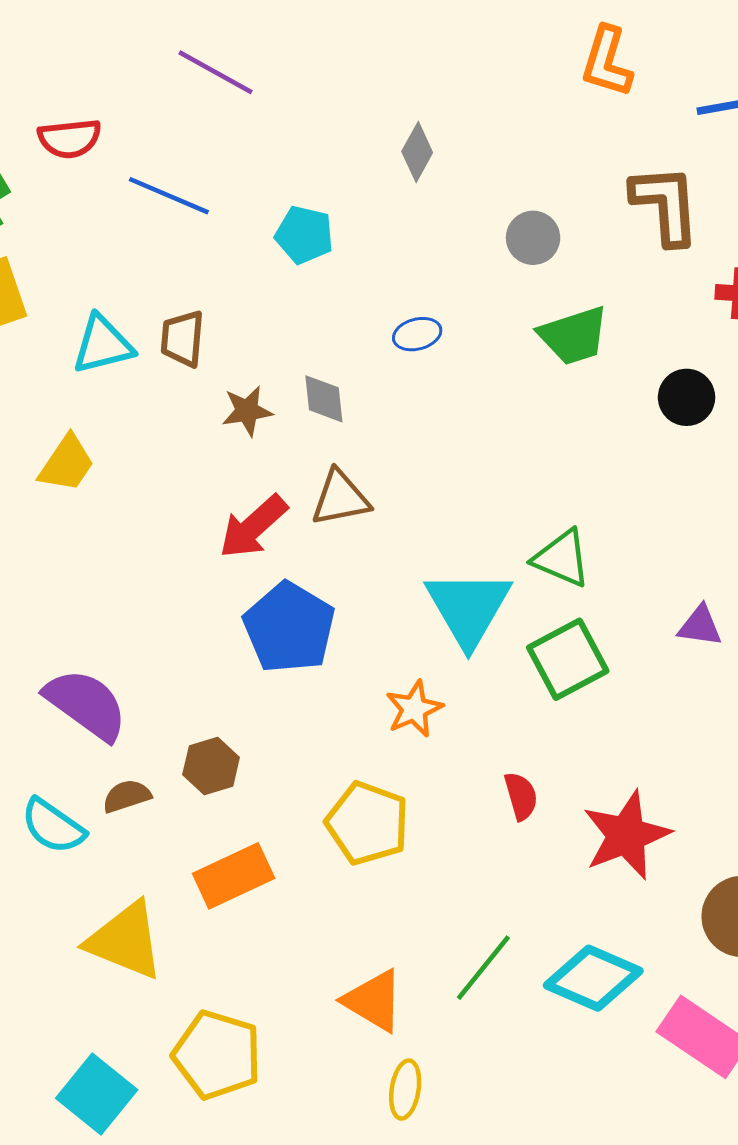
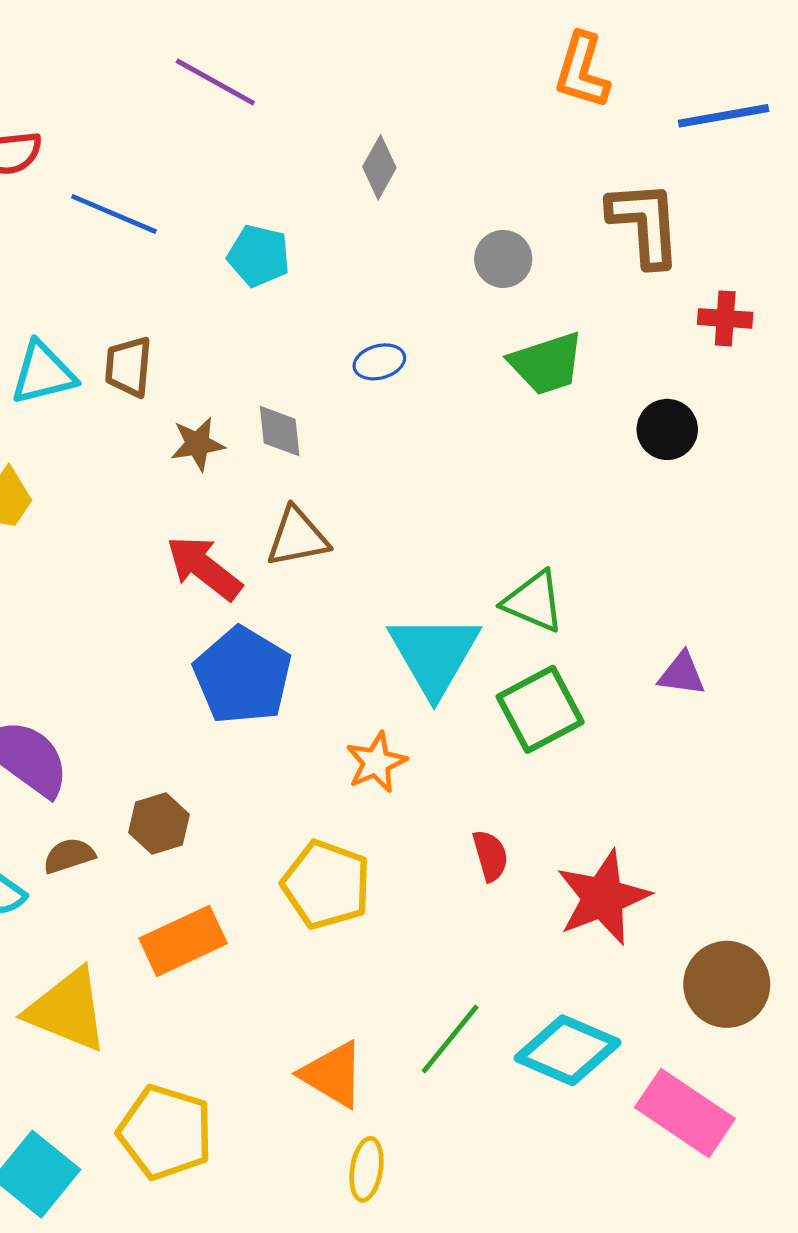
purple line: (216, 72) -> (215, 82), moved
red arrow: (253, 527) -> (204, 568), turned 80

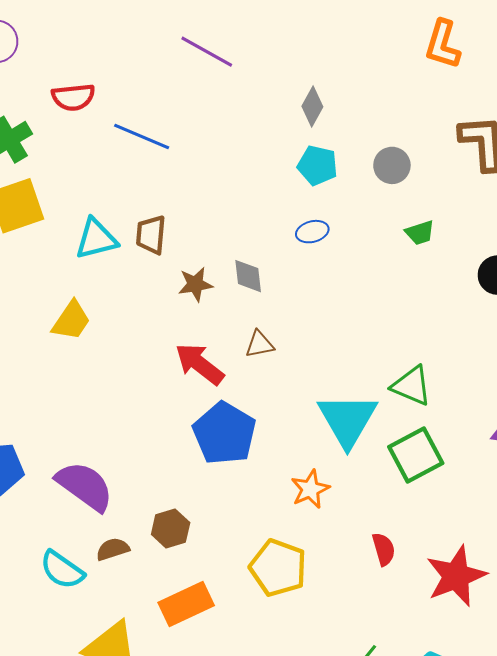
cyan pentagon: (259, 256) -> (317, 165), moved
green trapezoid: (547, 363) -> (420, 233), size x0.6
brown triangle: (297, 537) -> (260, 344), size x0.7

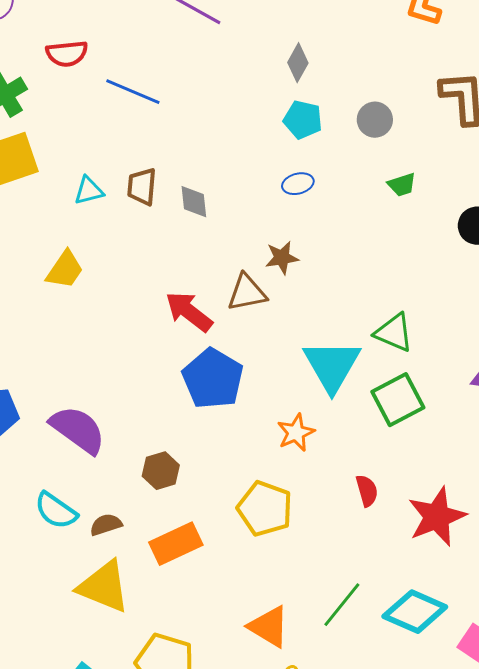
cyan triangle: (96, 239) -> (89, 191), size x0.7
gray diamond: (248, 276) -> (194, 202), moved
brown star: (195, 284) -> (282, 258), moved
brown triangle: (260, 344) -> (247, 293), size x1.4
brown semicircle: (113, 549) -> (106, 525), moved

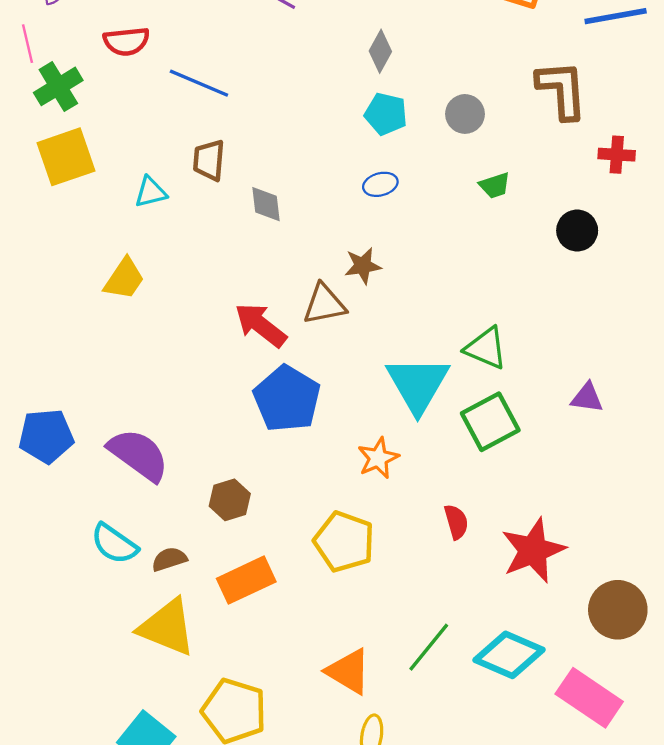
brown trapezoid: (142, 187) -> (209, 160), moved

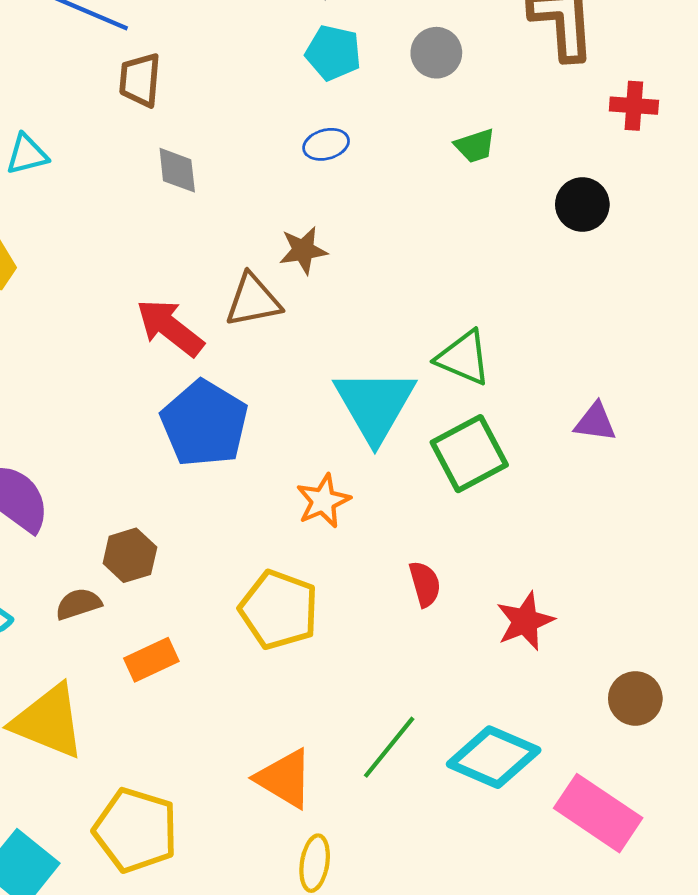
brown trapezoid: (209, 160) -> (140, 80), moved
red star: (533, 550) -> (525, 621), size x0.7
brown semicircle: (169, 559) -> (78, 604), moved
orange rectangle: (246, 580) -> (151, 660), size x0.7
brown circle: (618, 610) -> (635, 698), size x0.7

